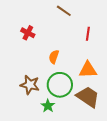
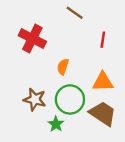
red cross: (28, 33) -> (32, 39), size x1.6

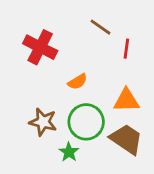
brown line: (75, 13) -> (100, 27), moved
orange semicircle: (63, 67) -> (78, 82), turned -140

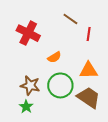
green star: (69, 152) -> (26, 107), moved

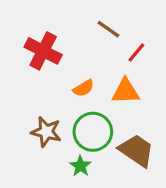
red line: (89, 34) -> (136, 52), turned 32
orange triangle: (89, 70) -> (126, 91), moved
green star: (26, 107) -> (80, 166), moved

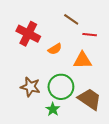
red line: (136, 52) -> (90, 35), turned 56
orange semicircle: (84, 88) -> (55, 49), moved

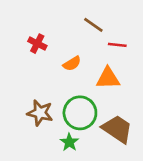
red cross: (28, 34) -> (37, 44), size x0.6

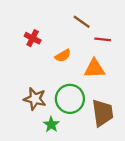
brown trapezoid: (117, 129) -> (103, 113), turned 48
green star: (69, 142) -> (51, 125), moved

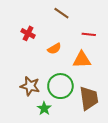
brown line: (82, 22) -> (61, 13), moved

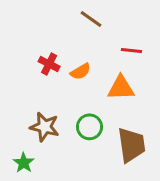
red cross: (28, 33) -> (49, 64), moved
green circle: (60, 86) -> (90, 127), size x0.7
green star: (44, 108) -> (24, 163), moved

